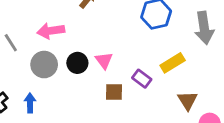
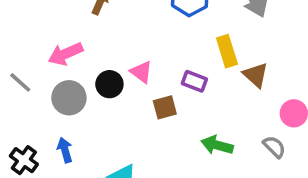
yellow rectangle: (173, 63) -> (227, 51), turned -60
brown triangle: (188, 100) -> (256, 75), moved

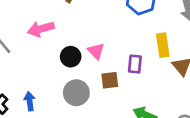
purple rectangle: (194, 81) -> (135, 64), turned 66
gray circle: (69, 98) -> (76, 93), moved

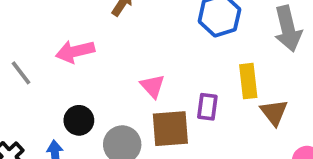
black circle: (71, 57) -> (79, 120), moved
brown square: (110, 80) -> (170, 129), size x1.5

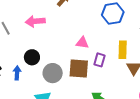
pink triangle: (152, 86) -> (82, 43), moved, turned -48

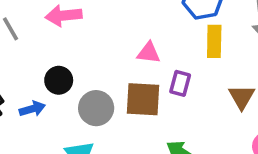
yellow rectangle: (123, 50) -> (214, 41), moved
blue arrow: (17, 73) -> (32, 109), turned 72

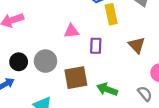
brown square: (143, 99) -> (76, 78), moved
gray circle: (96, 108) -> (45, 61), moved

